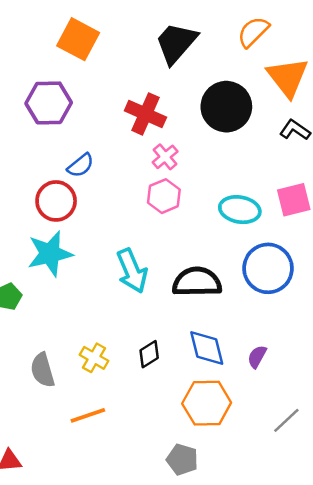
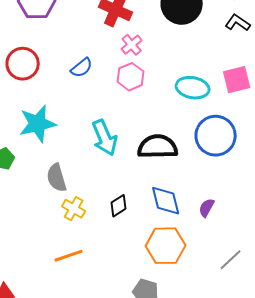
blue semicircle: (81, 165) -> (82, 68), moved
red circle: (56, 201) -> (23, 64), moved
gray semicircle: (43, 370) -> (57, 178), moved

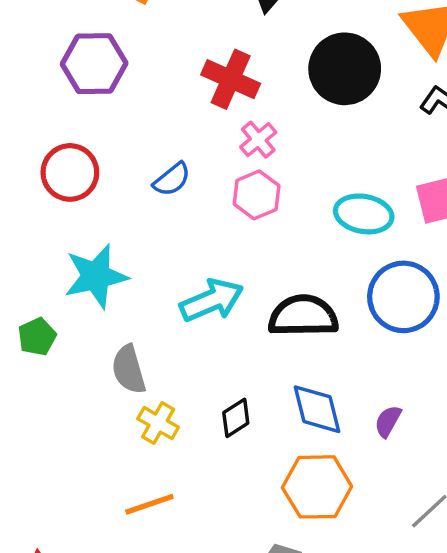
cyan arrow: (105, 138) -> (212, 300), turned -90

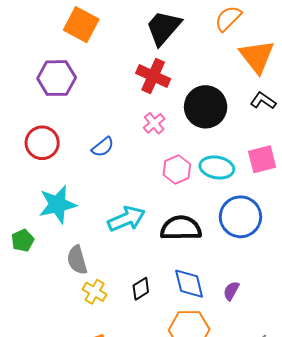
black circle: (345, 69) -> (206, 107), moved
red cross: (231, 79) -> (153, 76), moved
pink hexagon: (257, 195) -> (177, 170), moved

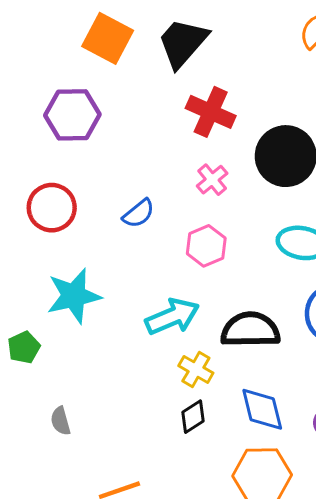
black trapezoid: (163, 28) -> (183, 43), moved
pink hexagon: (177, 170) -> (206, 246), moved
gray semicircle: (77, 260) -> (61, 421), moved, size x0.7
yellow cross: (95, 292) -> (196, 369), moved

